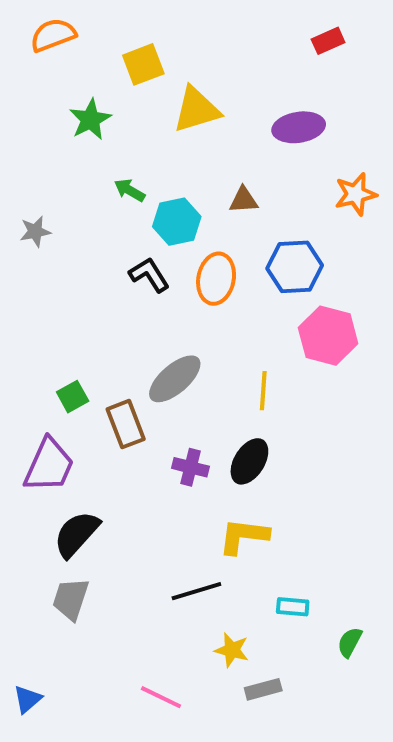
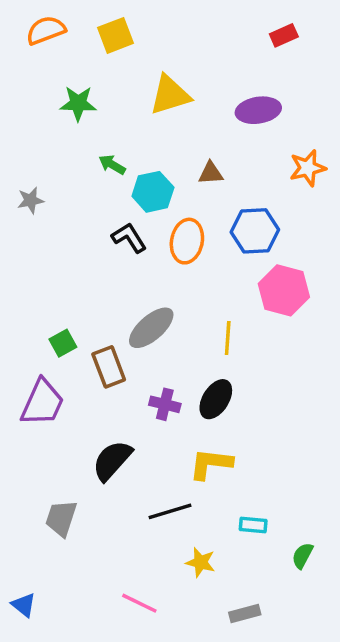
yellow square: (143, 64) -> (116, 35), moved
green star: (90, 119) -> (78, 103), turned 30
black semicircle: (77, 534) -> (112, 460), moved
gray rectangle: (263, 689) -> (245, 613), moved
blue triangle: (27, 699) -> (24, 605), turned -40

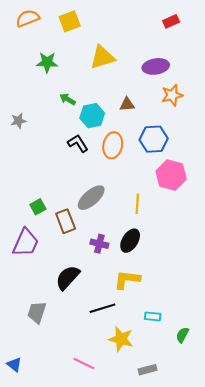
orange star: (308, 168) -> (172, 95), moved
yellow star: (201, 562) -> (121, 339), size x1.4

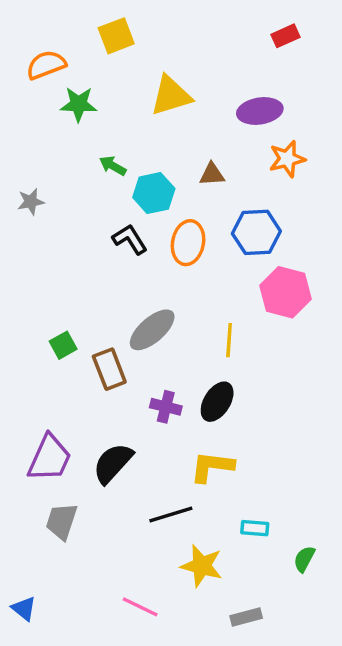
orange semicircle: (28, 18) -> (46, 65), moved
purple trapezoid: (26, 243) -> (50, 458), moved

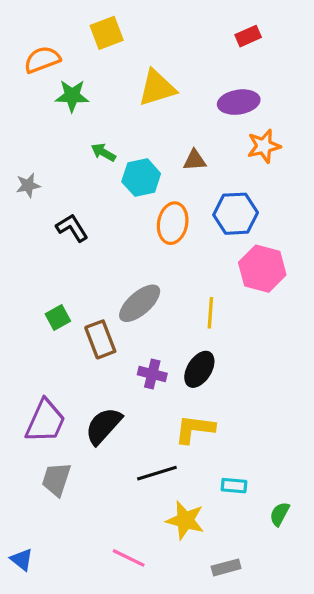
red rectangle: (285, 36) -> (248, 36), moved
black L-shape: (130, 239) -> (72, 228), moved

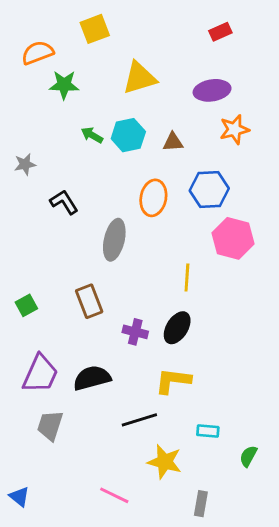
cyan hexagon: (141, 178) -> (128, 135), moved
gray ellipse: (140, 303) -> (114, 240), moved, turned -36
green square: (58, 317) -> (26, 305), moved
black semicircle: (103, 426) -> (92, 378), turned 33
gray rectangle: (226, 567) -> (201, 504), turned -65

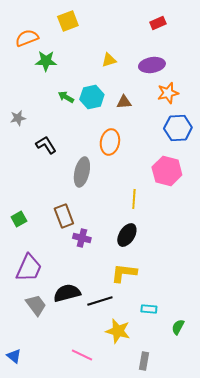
yellow triangle: (139, 78) -> (109, 60), moved, size x0.6
blue hexagon: (209, 190) -> (178, 128), moved
purple cross: (135, 332) -> (82, 238), moved
black semicircle: (92, 378) -> (67, 293), moved
gray trapezoid: (50, 425) -> (36, 305), turned 125

